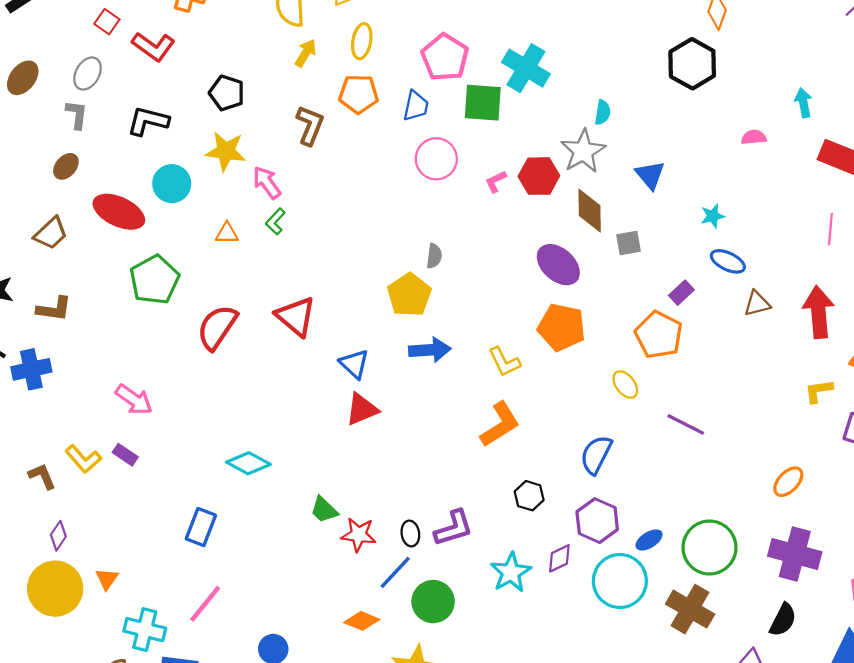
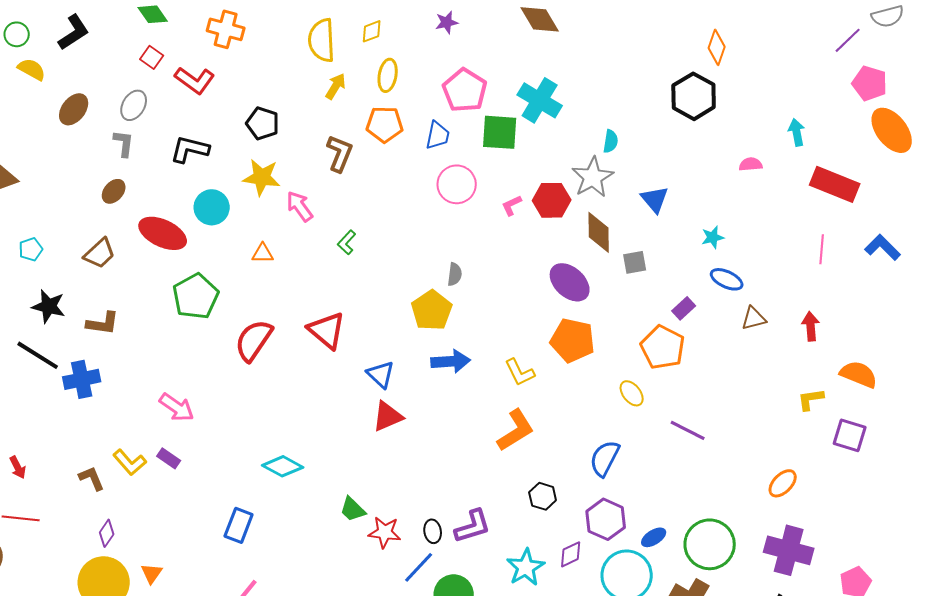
green L-shape: (275, 221) -> (347, 242), moved
red arrow: (819, 312) -> (811, 326), size x0.6

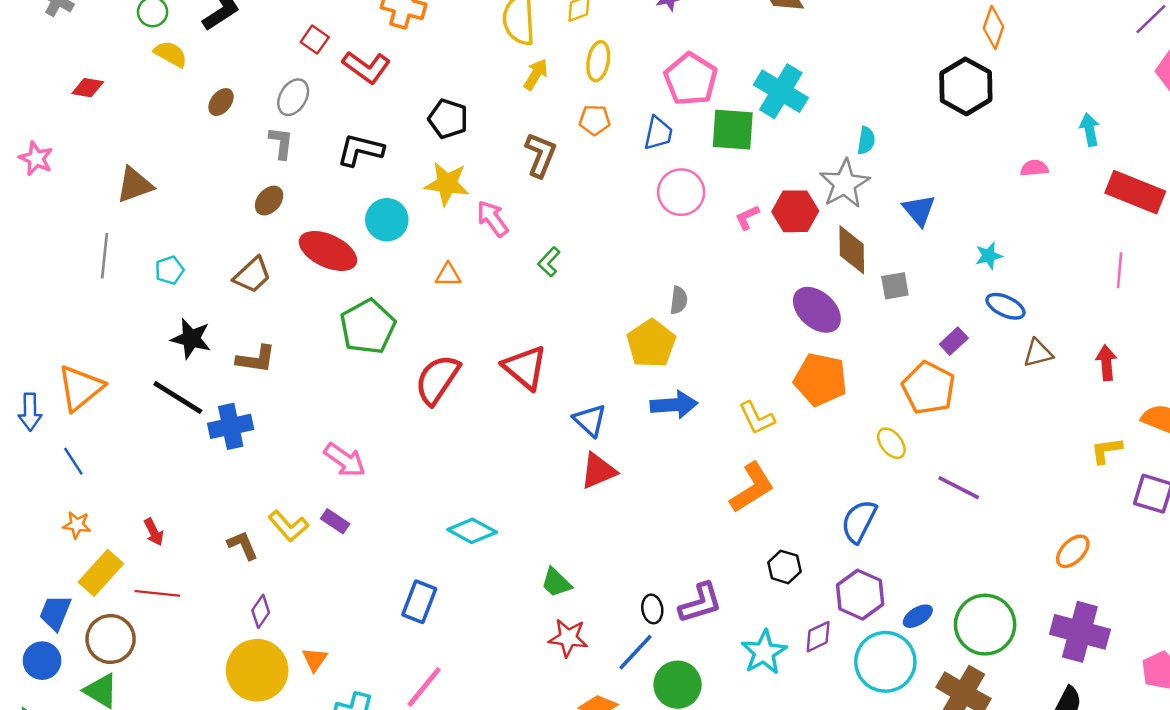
brown ellipse: (74, 109) -> (221, 102), size x0.7
orange pentagon: (385, 124) -> (595, 120), size x0.7
red star: (385, 532) -> (568, 638), moved

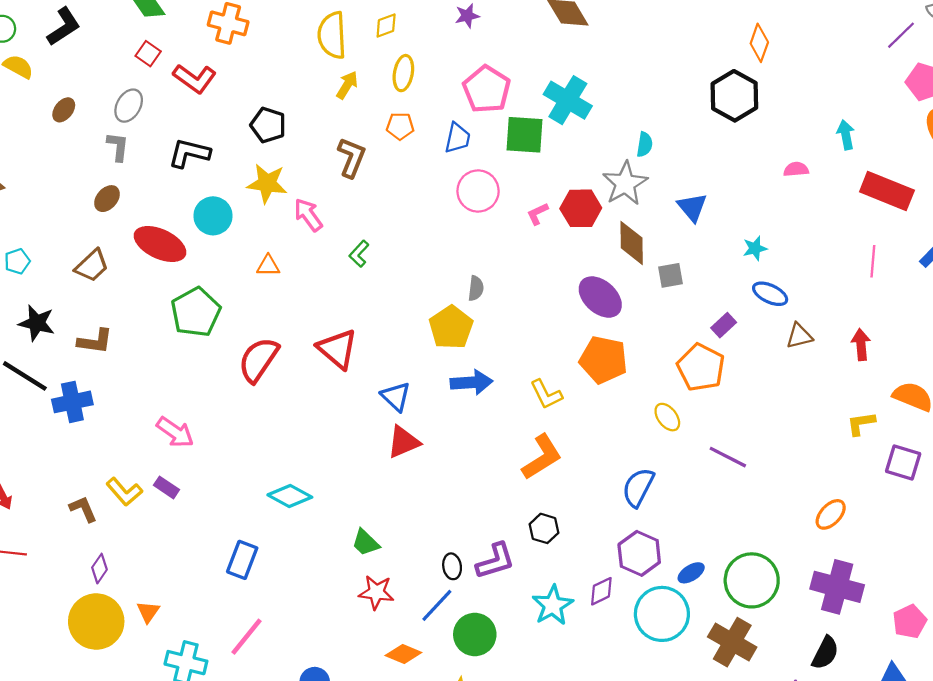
black hexagon: (784, 567) -> (544, 528), moved

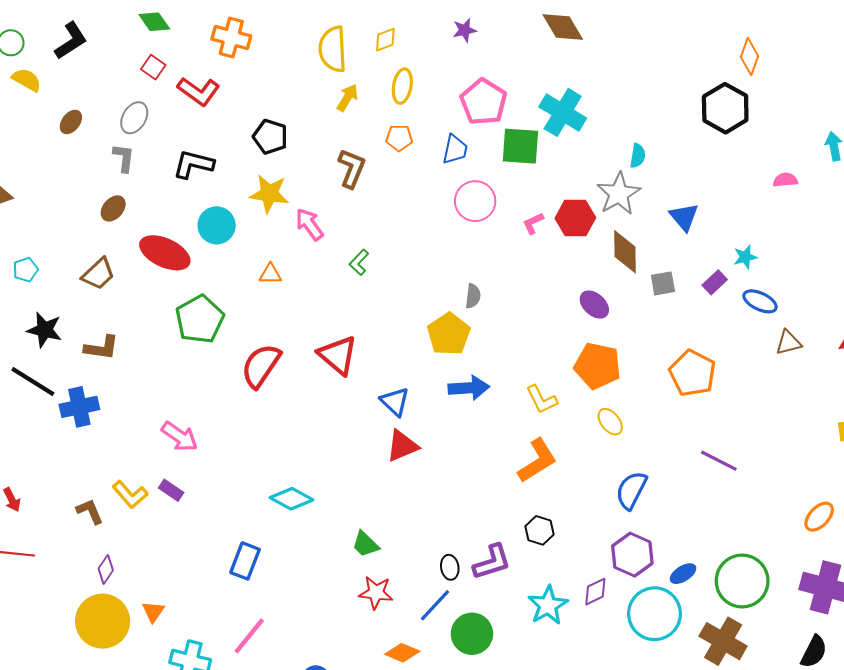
purple ellipse: (600, 297) -> (594, 305), size x0.7
purple rectangle: (724, 325) -> (715, 282), moved
yellow ellipse: (667, 417) -> (610, 422), moved

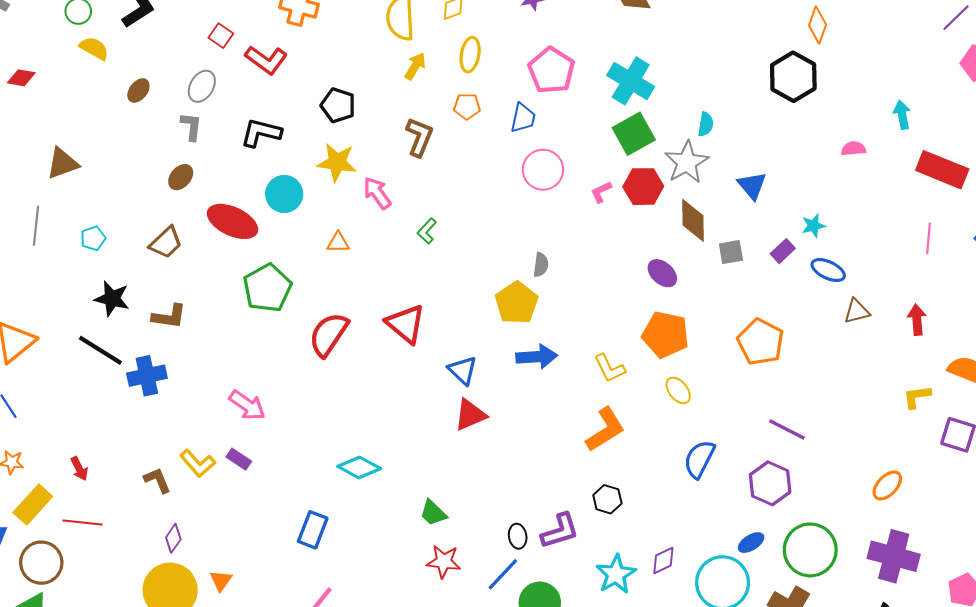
green square: (520, 146) -> (634, 134), moved, turned -33
purple hexagon: (632, 555) -> (770, 483), moved

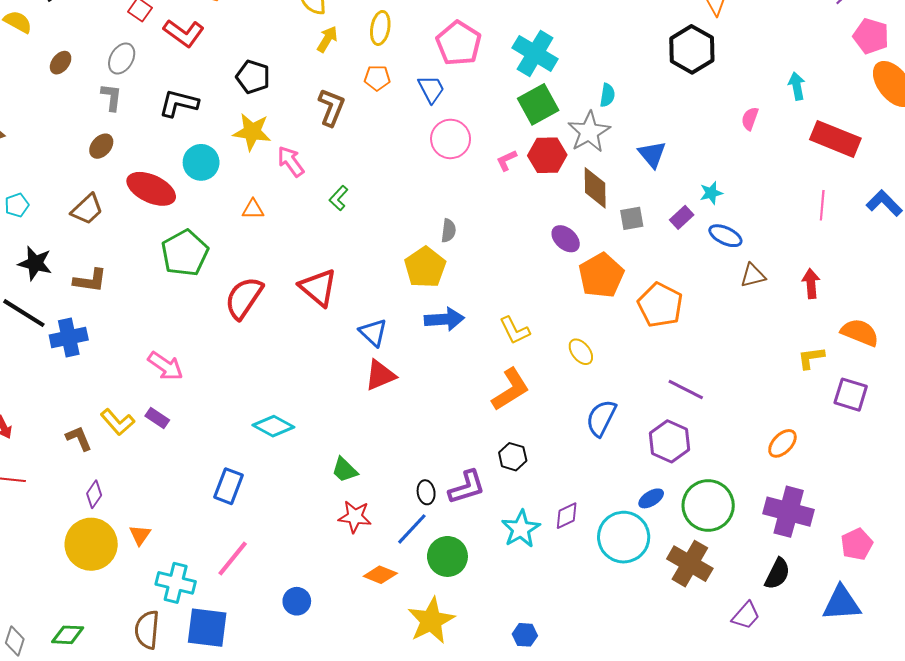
blue trapezoid: (523, 118) -> (431, 89), turned -40
pink semicircle: (853, 149) -> (750, 119), turned -65
orange pentagon: (665, 334) -> (601, 275), moved, turned 30

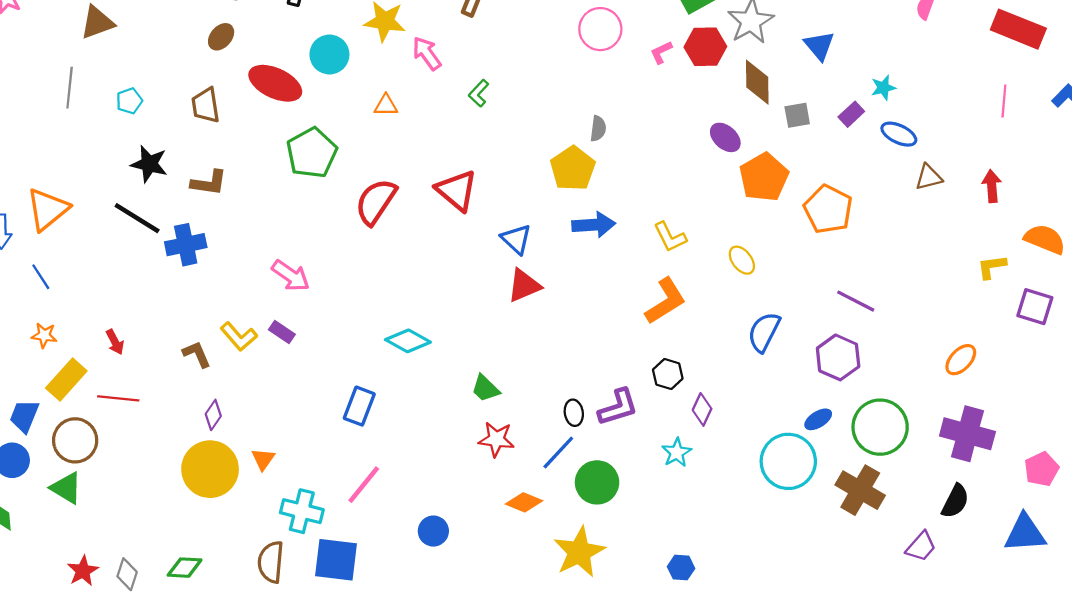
brown trapezoid: (87, 209) -> (206, 105), turned 124
purple diamond: (567, 516) -> (702, 409), moved, turned -40
cyan star: (521, 529) -> (677, 453), size x0.7

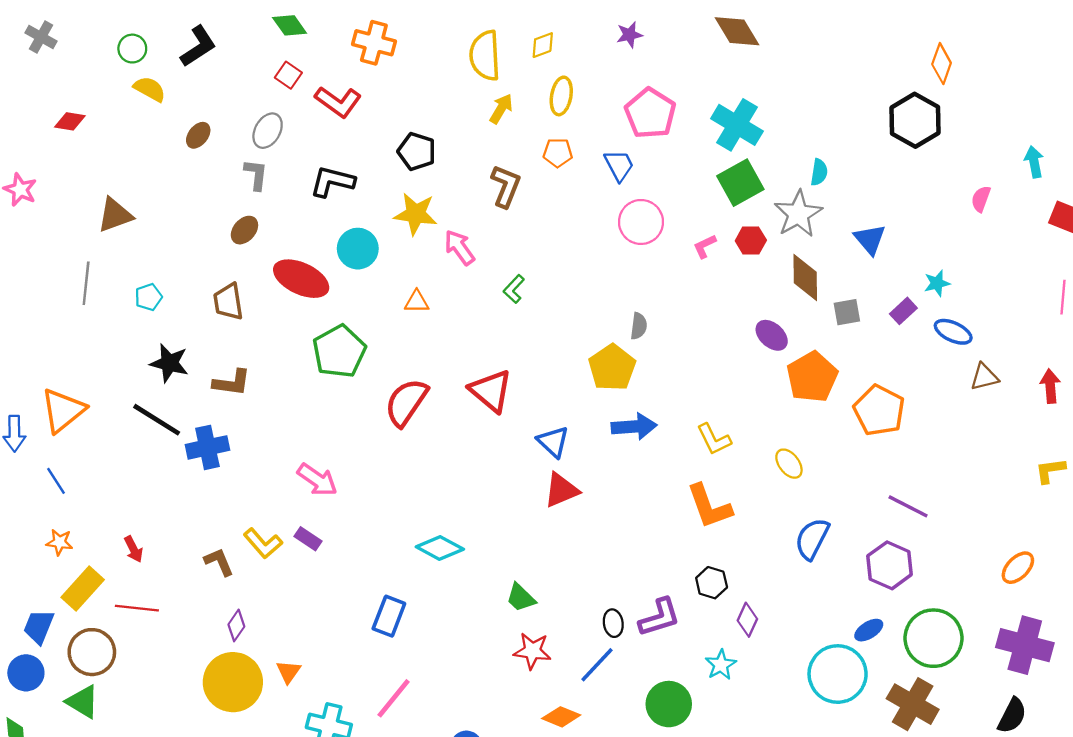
red hexagon: (705, 47) -> (751, 240), size x0.7
orange L-shape: (666, 301) -> (709, 506), turned 102
green circle: (597, 482) -> (669, 704), moved

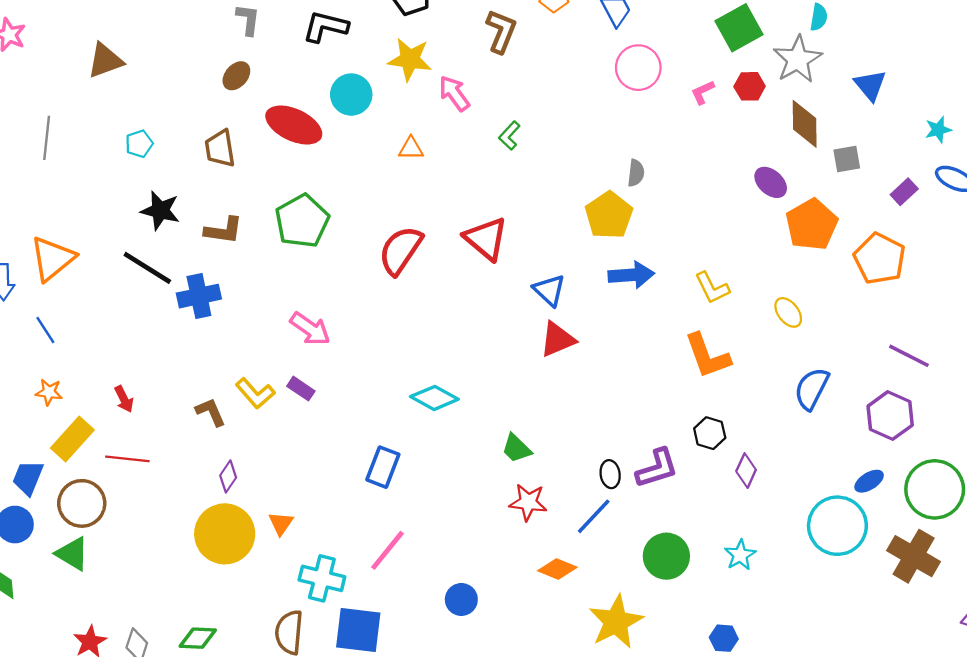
gray line: (86, 283) -> (47, 138), moved
purple rectangle: (903, 311) -> (904, 192), moved
green pentagon: (339, 351) -> (302, 221), moved
cyan star: (721, 665) -> (740, 555), moved

